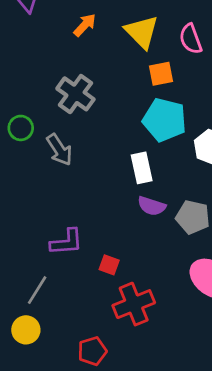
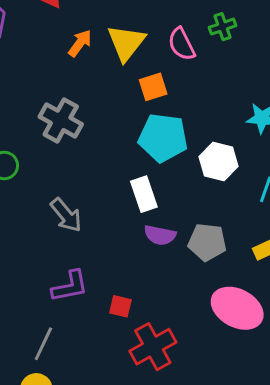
orange arrow: (85, 25) -> (80, 43), moved
yellow triangle: (142, 32) -> (126, 43), turned 30
gray arrow: (59, 150) -> (66, 215), moved

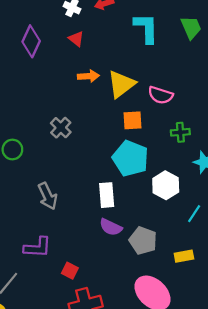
green cross: (222, 27) -> (180, 132), moved
orange arrow: (80, 43) -> (88, 76), turned 36
pink semicircle: (182, 44) -> (160, 95), turned -60
gray cross: (61, 120) -> (61, 128), size x0.7

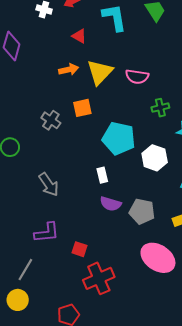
red triangle: (76, 39) -> (79, 36), moved
orange square: (133, 120) -> (82, 108), moved
white rectangle: (107, 195) -> (102, 175), size x0.7

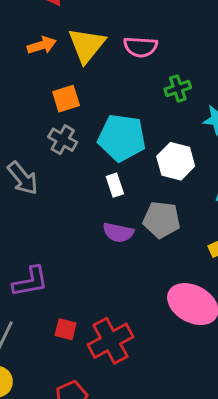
gray cross: (51, 120) -> (63, 140), moved
white rectangle: (102, 175) -> (115, 185), moved
gray arrow: (49, 184) -> (23, 178), moved
gray pentagon: (142, 211) -> (161, 220), moved
red square: (79, 249) -> (66, 329), moved

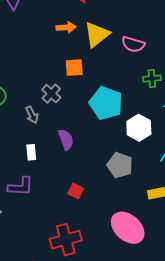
gray cross: (63, 140) -> (51, 94), moved
gray arrow: (23, 178) -> (32, 115), size x0.7
white rectangle: (115, 185) -> (31, 152), moved
purple semicircle: (118, 232) -> (66, 140), moved, turned -135
red square: (66, 329) -> (76, 191), moved

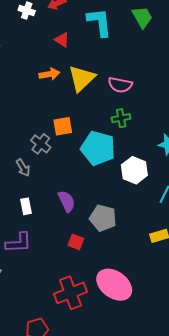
orange square: (74, 68) -> (63, 126), moved
green cross: (152, 79) -> (121, 118), moved
purple semicircle: (66, 140) -> (67, 201), moved
gray pentagon: (120, 165) -> (103, 218), moved
pink ellipse: (128, 228) -> (114, 285), moved

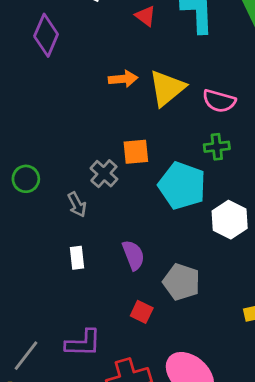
red triangle: (62, 40) -> (145, 16), moved
purple L-shape: (19, 243) -> (83, 343), moved

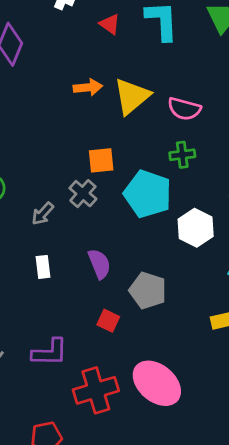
gray cross: (104, 174) -> (83, 194), moved
gray arrow: (77, 205) -> (43, 214), turned 70

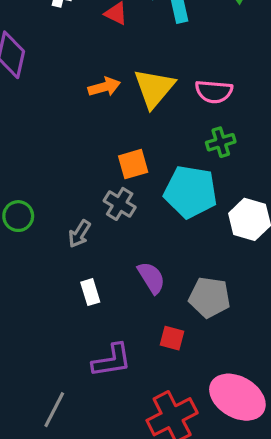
purple L-shape: (50, 352) -> (112, 360), moved

